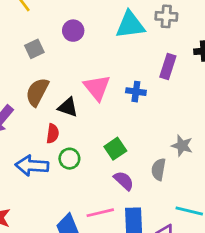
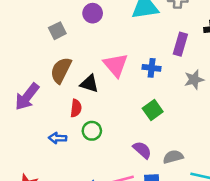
gray star: (182, 146) -> (194, 80), moved, turned -30
green square: (115, 149) -> (153, 110), moved
blue arrow: (32, 166) -> (58, 138), size x0.6
gray semicircle: (158, 169) -> (173, 157), moved, turned 66

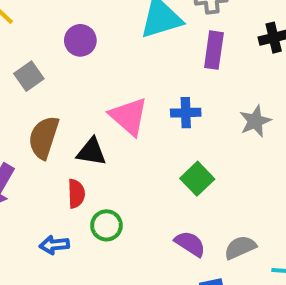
purple rectangle: (180, 44) -> (214, 50), moved

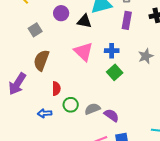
black triangle: (92, 152) -> (84, 21), moved
green square: (197, 179) -> (115, 72), moved
gray semicircle: (240, 247) -> (92, 109), moved

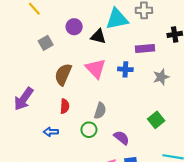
purple rectangle: (127, 20) -> (145, 49), moved, turned 72
brown semicircle: (41, 60) -> (63, 74), moved
green square: (115, 72) -> (156, 120), moved
green circle: (71, 105) -> (89, 130), moved
gray semicircle: (92, 109) -> (100, 111), moved, turned 126

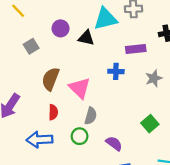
pink triangle: (96, 69) -> (80, 88), moved
blue arrow: (51, 132) -> (40, 140), size x1.6

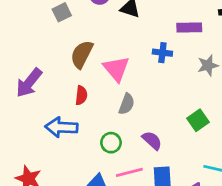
green circle: (80, 136) -> (111, 143), moved

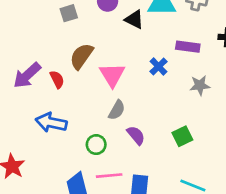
blue cross: (162, 53) -> (159, 67), turned 30
red semicircle: (81, 95) -> (57, 79), moved, turned -42
purple semicircle: (152, 140) -> (136, 135), moved

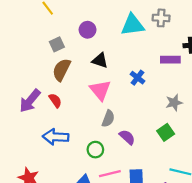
black triangle: (134, 19) -> (100, 60), moved
purple rectangle: (188, 47) -> (170, 60), moved
brown semicircle: (81, 56) -> (62, 70), moved
gray star: (200, 85) -> (174, 103), moved

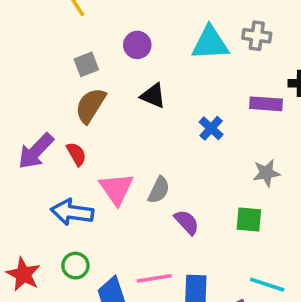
pink triangle: (100, 90) -> (116, 189), moved
green square: (166, 132) -> (249, 220), turned 35
green circle: (95, 150) -> (75, 266), moved

